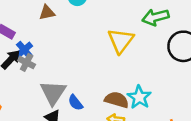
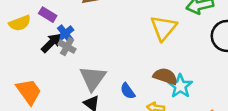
brown semicircle: (117, 100) -> (165, 76), moved
blue semicircle: (75, 103) -> (128, 91), moved

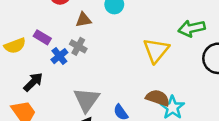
black arrow: (51, 43) -> (33, 82), moved
gray cross: (67, 47) -> (78, 46), moved

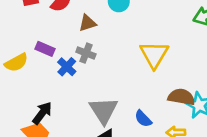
yellow triangle: (156, 50) -> (154, 55), moved
black arrow: (33, 82) -> (42, 113), moved

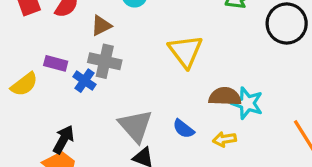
gray cross: (86, 53) -> (105, 61), size x1.4

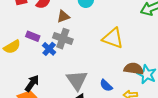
yellow triangle: (185, 51) -> (113, 38), turned -40

